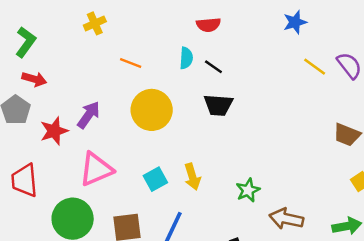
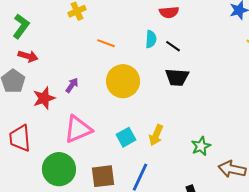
purple arrow: (89, 115) -> (72, 85), size x0.7
yellow arrow: (192, 177) -> (156, 135), turned 40

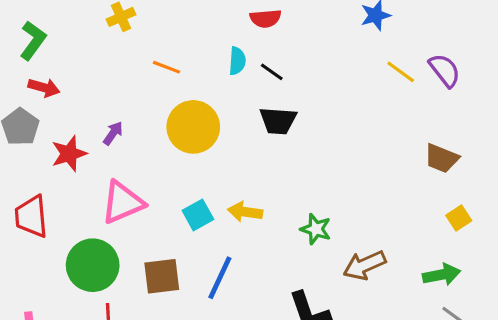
yellow arrow: (156, 135) -> (245, 212), turned 75
green star: (201, 146) -> (316, 229), turned -30
brown arrow: (232, 169) -> (365, 265), turned -36

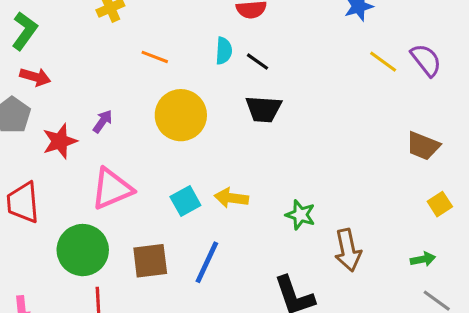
brown arrow: (365, 265) -> (348, 250), turned -78
green arrow: (442, 275) -> (423, 259), size x0.7

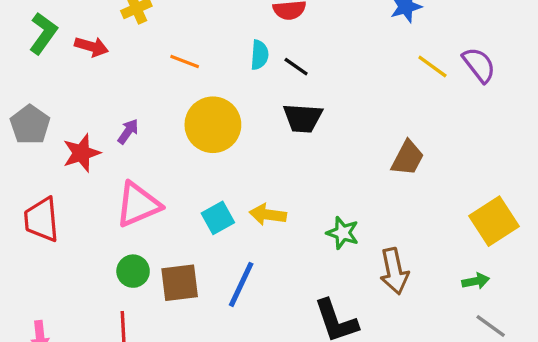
red arrow: (35, 77) -> (91, 47), moved
brown trapezoid: (423, 146) -> (408, 158), moved, turned -84
yellow square: (440, 204) -> (494, 221), size x1.8
green circle: (83, 250) -> (133, 271), moved, size x0.6

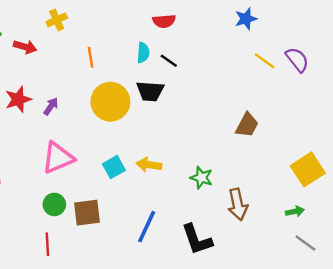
orange line: (185, 62) -> (91, 57), turned 60
black trapezoid: (303, 118) -> (150, 91), moved
red star: (81, 153) -> (18, 99), moved
blue line: (241, 284) -> (147, 227), moved

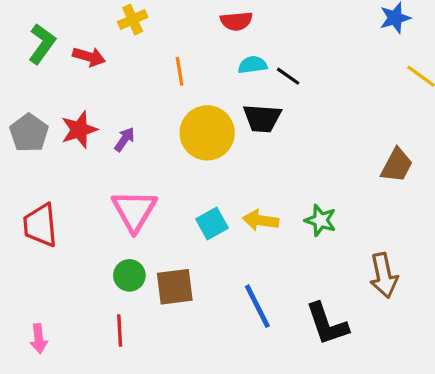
red semicircle: (164, 21) -> (236, 21), moved
cyan semicircle: (143, 53) -> (253, 65), turned -102
pink triangle: (58, 158) -> (134, 211), turned -36
green star: (201, 178) -> (321, 220), moved
blue line: (147, 227) -> (257, 306), turned -52

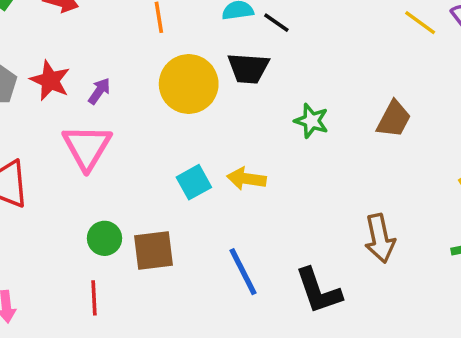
red star: (79, 130) -> (50, 80), turned -30
pink triangle: (134, 211) -> (87, 147), moved
green star: (321, 220) -> (311, 121), moved

